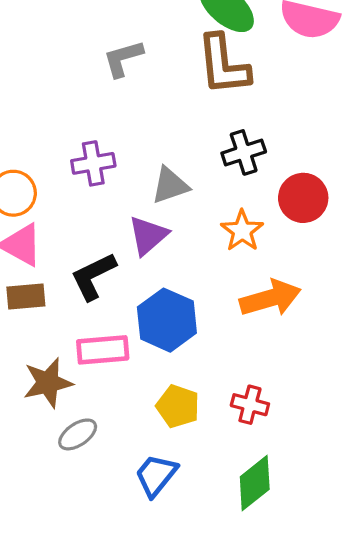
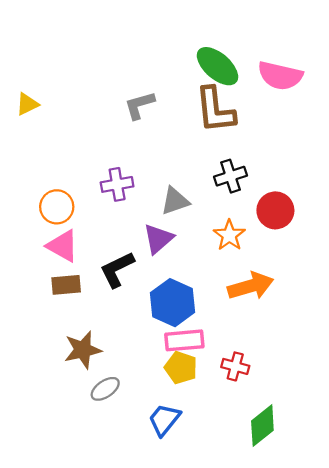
pink rectangle: (103, 350) -> (184, 340), moved
green diamond: (255, 483) -> (262, 426), moved

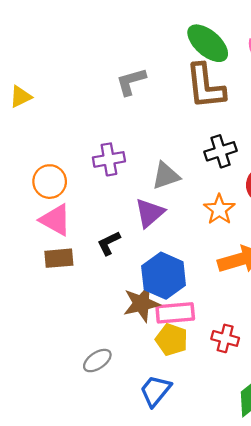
yellow triangle: (27, 104) -> (21, 97), moved
black L-shape: (117, 269) -> (109, 243), size x0.7
brown star: (83, 350) -> (141, 304), moved

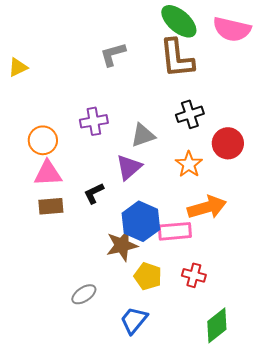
pink triangle: (55, 220) -> (48, 173), turned -32
pink rectangle: (175, 313) -> (175, 231), moved

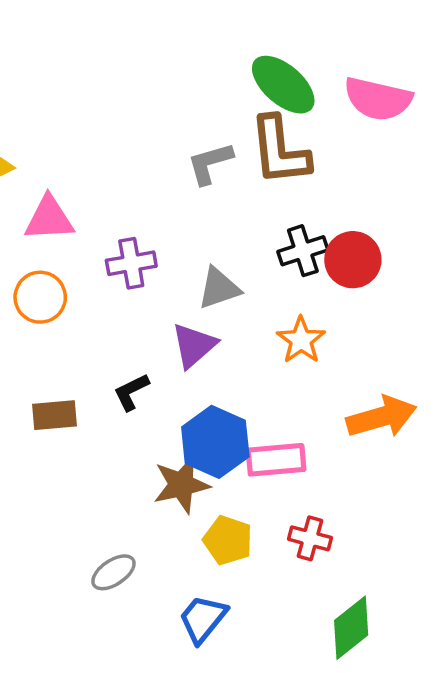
gray L-shape: (113, 54) -> (210, 163), moved
red circle: (228, 143) -> (353, 260), moved
pink triangle: (48, 173) -> (49, 219), moved
orange arrow: (207, 207) -> (381, 417), moved

